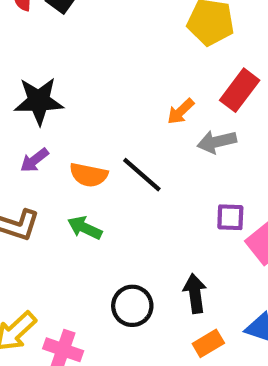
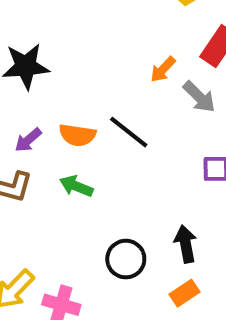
gray arrow: (217, 142) -> (199, 97), turned -120
purple arrow: (34, 160) -> (28, 140), moved
orange rectangle: (208, 343) -> (184, 293), moved

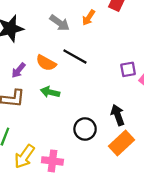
gray arrow: (199, 97) -> (60, 23), moved
orange semicircle: (77, 135) -> (46, 63), turned 30
orange rectangle: (184, 293) -> (122, 143), size x1.5

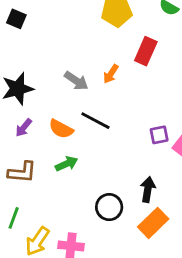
purple arrow: (18, 70) -> (24, 128), moved
green arrow: (50, 92) -> (67, 164), turned 144
black arrow: (118, 115) -> (148, 189), turned 30

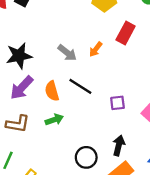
purple arrow: (24, 128) -> (22, 88), size x1.6
orange semicircle: (61, 129) -> (52, 91), turned 42
purple square: (159, 135) -> (117, 103), moved

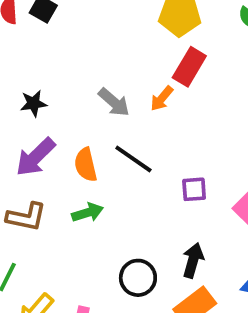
red rectangle: (126, 33) -> (189, 67), moved
black star: (19, 56) -> (33, 103), size x0.6

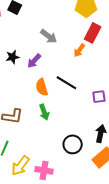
gray arrow: (114, 102) -> (49, 36), moved
purple arrow: (36, 157) -> (34, 61), moved, size x0.7
green arrow: (88, 213) -> (44, 112), turned 91

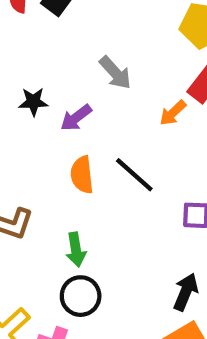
green arrow: (44, 112) -> (76, 250), moved
black circle: (73, 144) -> (81, 296), moved

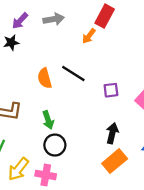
gray arrow: (115, 73) -> (54, 19), turned -48
purple arrow: (76, 118) -> (20, 21), moved

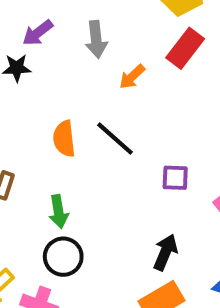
gray arrow: (54, 19) -> (96, 39), turned 84
orange arrow: (89, 36) -> (132, 77), moved

